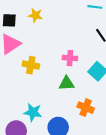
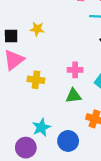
cyan star: (33, 112) -> (41, 127), turned -30

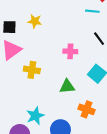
pink cross: (75, 70) -> (70, 51), moved

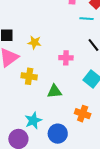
yellow star: (35, 21) -> (35, 43), moved
green triangle: (67, 86) -> (54, 91), moved

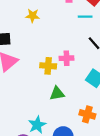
yellow star: (35, 43) -> (33, 16), moved
yellow cross: (29, 76) -> (48, 66), moved

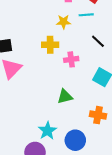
yellow star: (33, 16) -> (64, 22), moved
yellow cross: (48, 66) -> (50, 45), moved

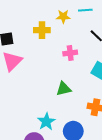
yellow cross: (50, 45) -> (42, 30), moved

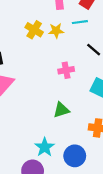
yellow cross: (42, 30) -> (34, 30), moved, turned 35

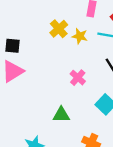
pink cross: (66, 70) -> (78, 78), turned 35

